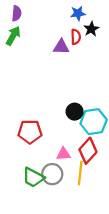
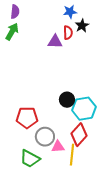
pink triangle: (63, 154) -> (58, 147), moved
gray circle: (52, 174) -> (45, 137), moved

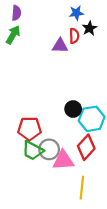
pink triangle: (58, 147) -> (63, 160), size x1.5
yellow line: (72, 155) -> (82, 188), moved
green trapezoid: (30, 159) -> (33, 150), moved

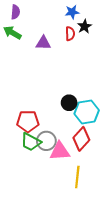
green arrow: (13, 35) -> (12, 33), turned -90
purple triangle: (60, 46) -> (43, 43), moved

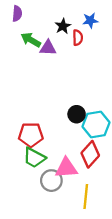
blue star: (72, 12) -> (90, 20), moved
black star: (85, 26) -> (63, 26), moved
green arrow: (12, 33) -> (31, 40), moved
gray circle: (46, 141) -> (51, 181), moved

